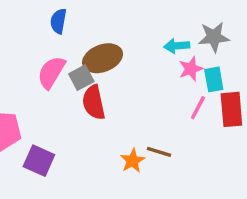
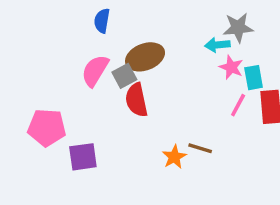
gray star: (214, 37) -> (238, 28), moved
pink star: (191, 69) -> (231, 67), turned -30
purple square: (39, 161) -> (83, 157), turned -32

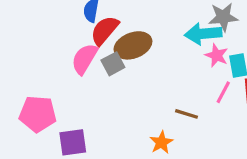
cyan arrow: (217, 45) -> (203, 34), size x1.5
red semicircle: (136, 100) -> (105, 30), moved, turned 52
brown line: (200, 148) -> (186, 114), moved

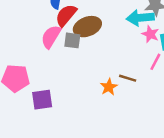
gray square: (113, 64) -> (72, 40), turned 36
orange star: (161, 142) -> (109, 87), moved

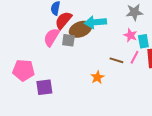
cyan arrow: (140, 18) -> (95, 22), moved
brown line: (128, 78) -> (116, 60), moved

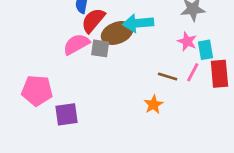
pink semicircle: (51, 37) -> (76, 44), turned 30
orange star: (97, 77) -> (154, 105), moved

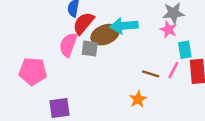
pink star: (187, 41) -> (168, 30), moved
pink semicircle: (76, 44) -> (68, 45), turned -40
pink pentagon: (37, 91) -> (33, 71), moved

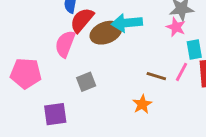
gray square: (90, 49) -> (86, 82), moved, turned -30

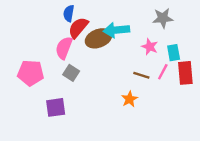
pink star: (176, 27) -> (150, 47), moved
gray square: (86, 82) -> (71, 73), moved, turned -35

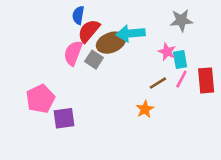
cyan rectangle: (174, 53) -> (180, 60), moved
pink pentagon: (31, 73) -> (40, 99), moved, turned -30
gray square: (71, 73) -> (94, 60), moved
brown line: (141, 75) -> (158, 83), turned -49

